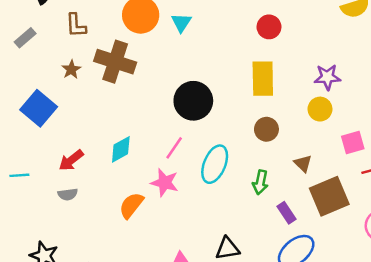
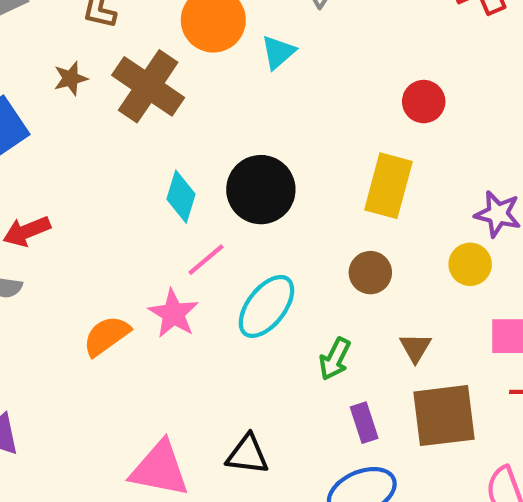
cyan diamond: (121, 149) -> (181, 197), moved, turned -60

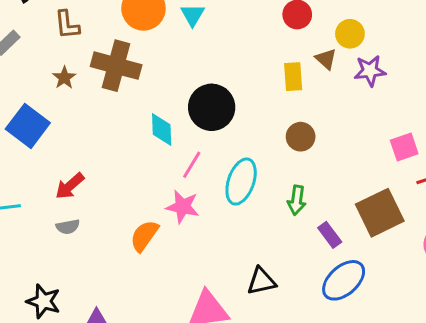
yellow rectangle: (388, 186) -> (293, 77), size x0.7
yellow circle: (470, 264) -> (350, 34), moved
brown triangle: (415, 348) -> (326, 59), moved

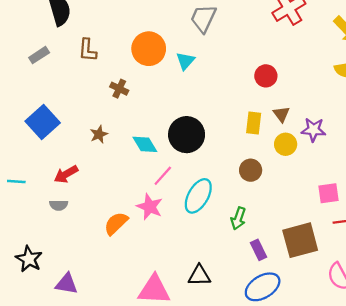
yellow circle: (350, 34) -> (286, 144), moved
brown cross: (116, 66) -> (119, 89), size x0.5
brown star: (64, 78) -> (99, 134), moved
cyan diamond: (162, 130) -> (145, 144), turned -40

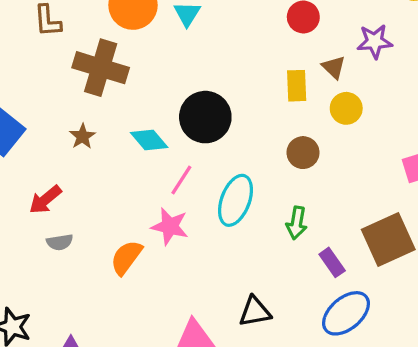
brown cross: (119, 89) -> (101, 68), size x2.0
purple star: (313, 130) -> (375, 41), moved
gray semicircle: (59, 205) -> (60, 242), moved

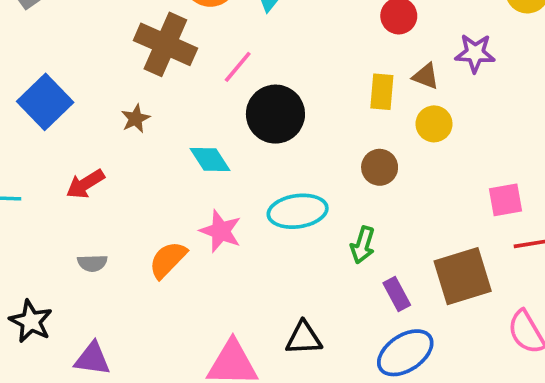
brown triangle: (334, 67) -> (426, 76), turned -30
cyan diamond: (149, 140) -> (210, 160), moved
pink line: (181, 180) -> (238, 67), moved
cyan ellipse: (235, 200) -> (298, 211), turned 54
gray semicircle: (60, 242) -> (92, 263), moved

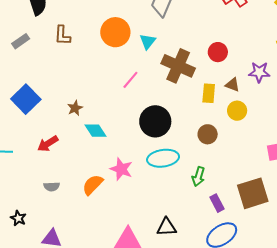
brown cross: (165, 44) -> (178, 66), moved
black circle: (275, 114) -> (155, 121), moved
cyan diamond: (210, 160) -> (95, 131), moved
black star: (31, 321) -> (18, 218), size x0.7

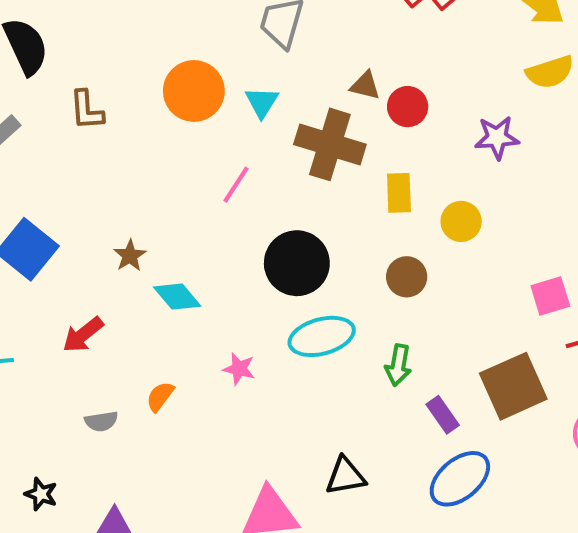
brown triangle: (233, 85) -> (365, 86), moved
pink star: (121, 169) -> (239, 369), size x0.7
orange semicircle: (93, 185) -> (160, 396), moved, size x0.7

